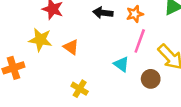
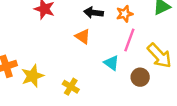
yellow star: (40, 40) -> (32, 76), moved, turned -30
orange triangle: (71, 47) -> (83, 36), moved

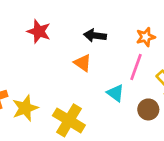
orange star: (125, 14) -> (146, 37), moved
yellow cross: (71, 87) -> (69, 120), size x1.6

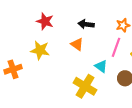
yellow star: (25, 108) -> (40, 50), moved, turned 30
yellow cross: (69, 120) -> (85, 86), moved

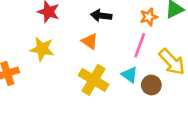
cyan triangle: (101, 66) -> (129, 75), moved
yellow cross: (85, 86) -> (94, 80), moved

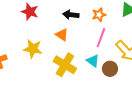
orange star: (149, 17) -> (99, 15), moved
yellow star: (42, 49) -> (33, 49), moved

